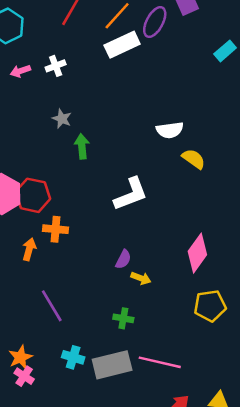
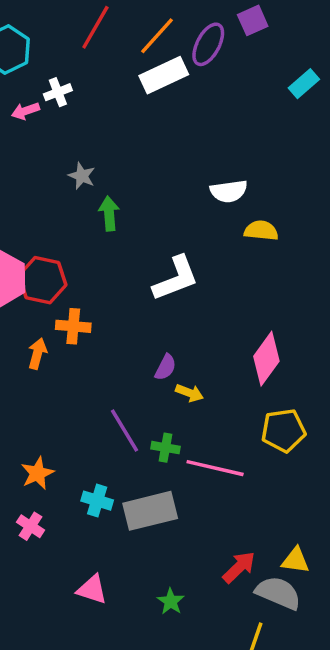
white cross: (56, 66) -> (58, 92), moved
yellow semicircle: (194, 159) -> (261, 231), turned -30
purple line: (52, 306) -> (125, 430), moved
orange star: (20, 357) -> (37, 473), moved
pink line: (160, 362) -> (215, 468), moved

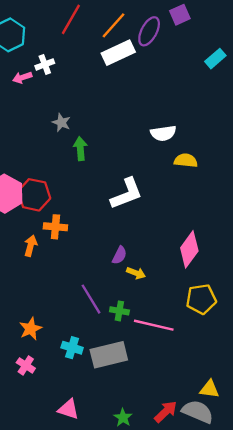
red arrow: (239, 567) -> (166, 412), moved

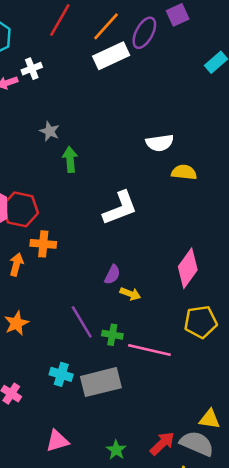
orange star: (31, 329) -> (16, 323), moved
pink triangle: (68, 409) -> (57, 441), turned -35

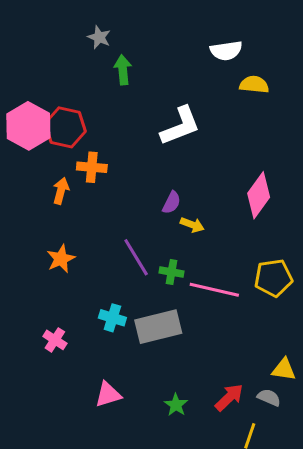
yellow pentagon: (201, 322) -> (273, 278), moved
gray semicircle: (197, 443) -> (269, 397), size x0.6

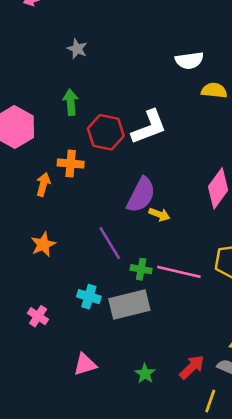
green arrow: (123, 70) -> (71, 102), moved
red hexagon: (65, 127) -> (106, 132), moved
purple semicircle: (172, 203) -> (141, 195), size x1.8
green cross: (172, 272) -> (141, 269), moved

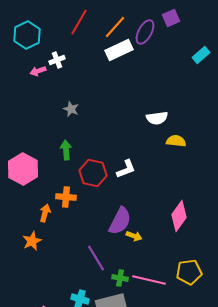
white L-shape: (149, 127) -> (126, 169), size x0.7
orange star: (43, 244) -> (32, 241), moved

